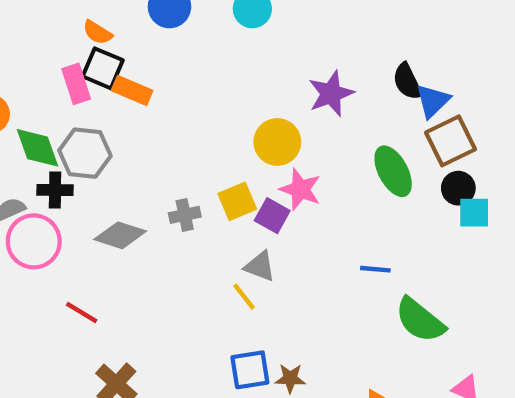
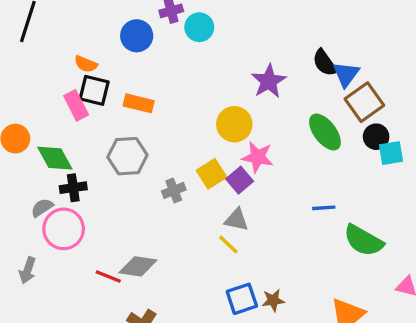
orange rectangle: (132, 90) -> (139, 103), moved
gray hexagon: (85, 153) -> (127, 156), moved
purple square: (272, 216) -> (240, 180), turned 30
gray diamond: (120, 235) -> (138, 266), moved

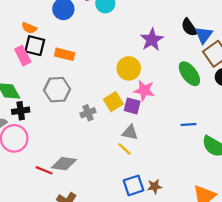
purple square: (240, 180) -> (132, 106), turned -35

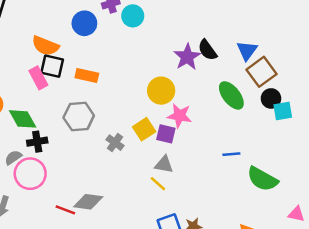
black semicircle: (189, 27) -> (207, 50), moved
orange semicircle: (29, 28) -> (45, 46), size x1.5
gray cross: (88, 113) -> (115, 143), turned -32

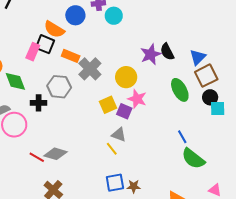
orange semicircle: (45, 46) -> (54, 29), moved
pink rectangle: (38, 78) -> (33, 52), turned 42
black cross: (37, 142) -> (39, 103), moved
gray cross: (115, 143) -> (90, 69), moved, size x1.6
blue line: (231, 154) -> (182, 137), moved, turned 56

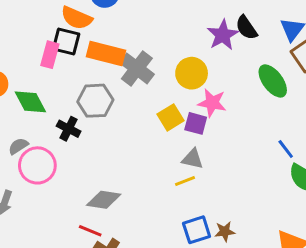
orange rectangle: (71, 56) -> (106, 54), size x1.4
black cross: (39, 103) -> (69, 129), turned 35
yellow line: (112, 149) -> (185, 181), turned -64
red line: (37, 157) -> (90, 231), moved

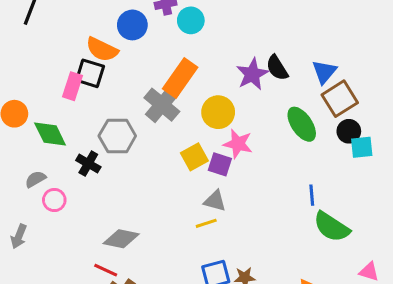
orange rectangle: (106, 54) -> (180, 78), moved, turned -72
blue line: (286, 149) -> (312, 195), turned 30
pink circle: (37, 165) -> (54, 200), size x0.6

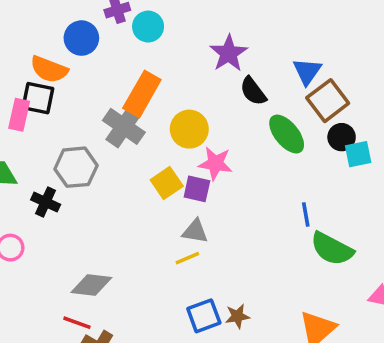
black semicircle: (277, 68) -> (253, 91), moved
purple star: (252, 74) -> (229, 53), moved

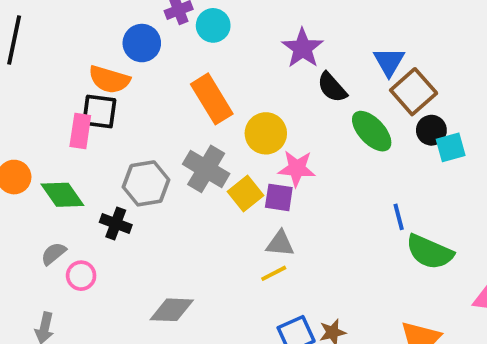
orange rectangle: (142, 94) -> (212, 99), turned -57
gray cross: (124, 126) -> (206, 169), moved

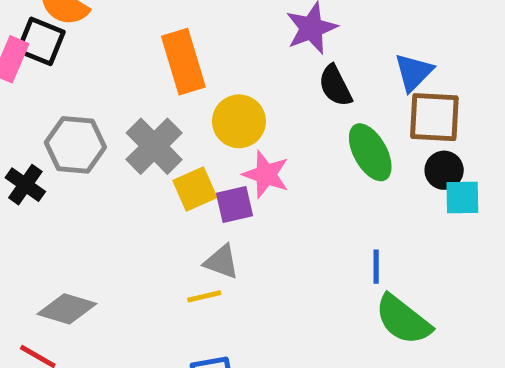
brown square: (414, 92) -> (434, 117), turned 30
purple square: (279, 197) -> (235, 205), turned -36

